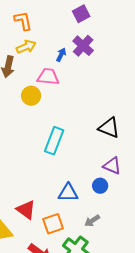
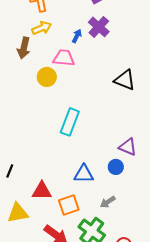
black triangle: (109, 128) -> (125, 80), moved
red triangle: (26, 210) -> (42, 191), turned -35

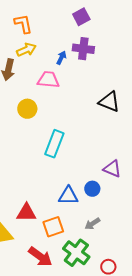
purple cross: (99, 27) -> (83, 49), turned -35
yellow circle: (47, 77) -> (27, 109), moved
blue circle: (116, 167) -> (92, 189), moved

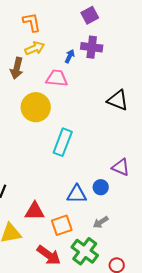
yellow circle: (27, 109) -> (36, 107), size x1.5

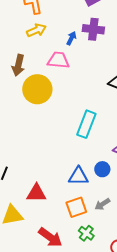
brown arrow: (17, 68) -> (18, 65), moved
cyan rectangle: (63, 142) -> (86, 124), moved
orange square: (62, 225) -> (76, 207), moved
green cross: (85, 251) -> (86, 233), size x0.6

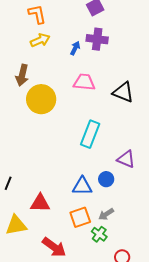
pink trapezoid: (58, 60) -> (84, 82), moved
green cross: (86, 233) -> (99, 234), moved

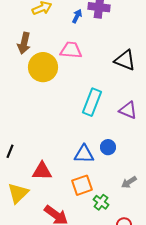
pink trapezoid: (84, 82) -> (71, 50), moved
purple triangle: (126, 159) -> (128, 110), moved
gray arrow: (106, 214) -> (129, 182), moved
yellow triangle: (16, 225) -> (18, 193), turned -35

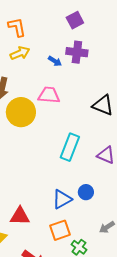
blue arrow: (77, 16) -> (55, 61), turned 96
blue triangle: (84, 154) -> (62, 199), turned -30

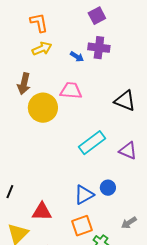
cyan rectangle: (70, 147) -> (92, 143), turned 32

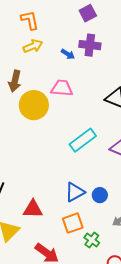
blue circle: (108, 188) -> (100, 195), moved

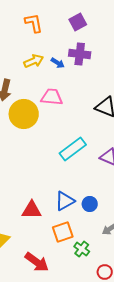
orange L-shape: (30, 20) -> (34, 23), moved
yellow arrow: (33, 46) -> (34, 61), moved
red triangle: (33, 209) -> (32, 210), moved

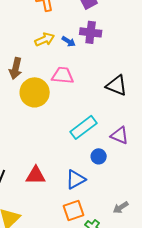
blue circle: (90, 204) -> (99, 156), moved
red triangle: (32, 210) -> (36, 175), moved

